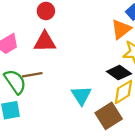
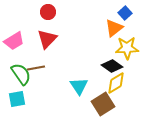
red triangle: (45, 42) -> (47, 39), turned -45

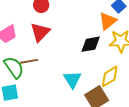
black diamond: (112, 66) -> (91, 44), moved, turned -45

